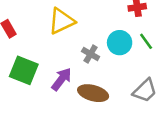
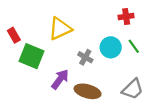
green square: (24, 70) -> (31, 56), moved

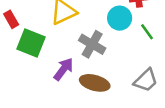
cyan circle: (111, 47) -> (120, 18), moved
gray cross: (85, 57) -> (92, 44), size x1.5

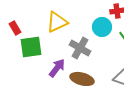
green square: (31, 43) -> (31, 47), turned -30

